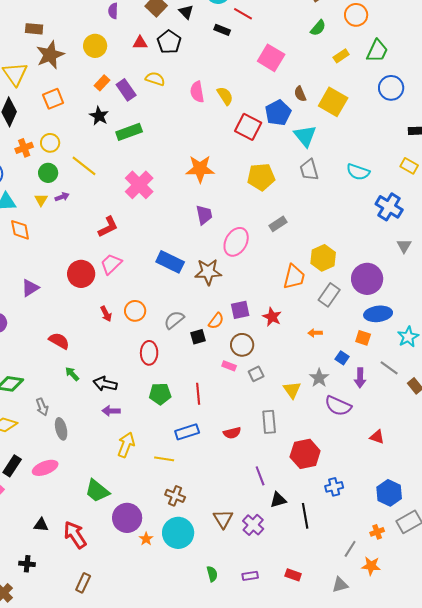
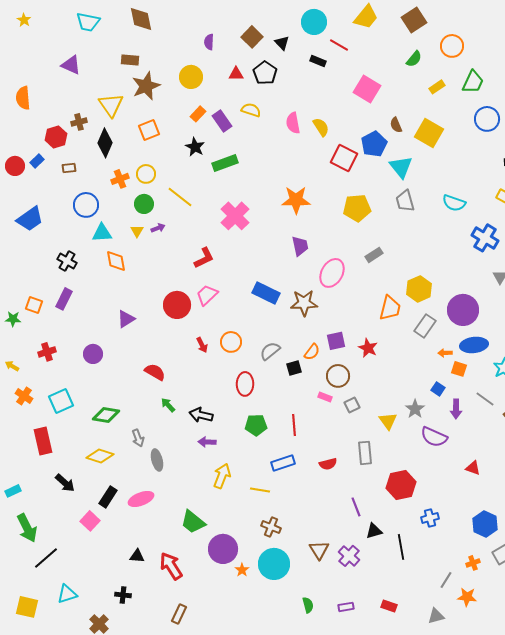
orange arrow: (315, 333) -> (445, 353), moved

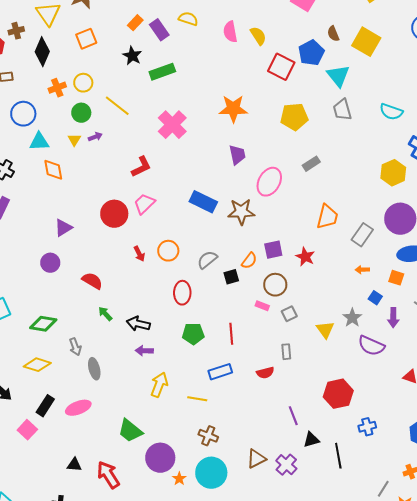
yellow hexagon: (419, 289) -> (393, 173), moved
orange arrow: (445, 353) -> (362, 270), moved
purple circle: (93, 354) -> (50, 263), moved
gray rectangle: (365, 453) -> (286, 352), moved, size x0.7
brown triangle: (319, 550) -> (256, 459), turned 35

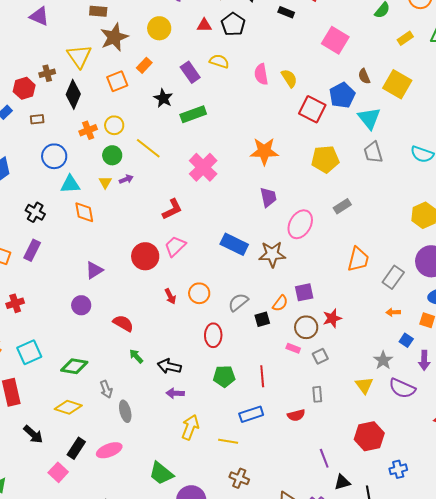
orange rectangle: (135, 23) -> (144, 65), moved
red star: (305, 257) -> (332, 318), moved, turned 30
yellow triangle: (325, 330) -> (364, 385), moved

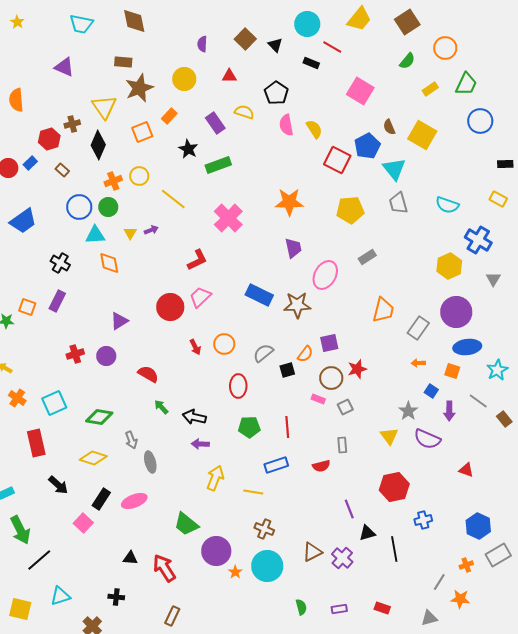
black pentagon: (233, 24) -> (276, 93), moved
brown rectangle: (37, 119) -> (62, 170), turned 48
green circle: (112, 155) -> (108, 207), moved
red cross: (15, 303) -> (75, 354), moved

